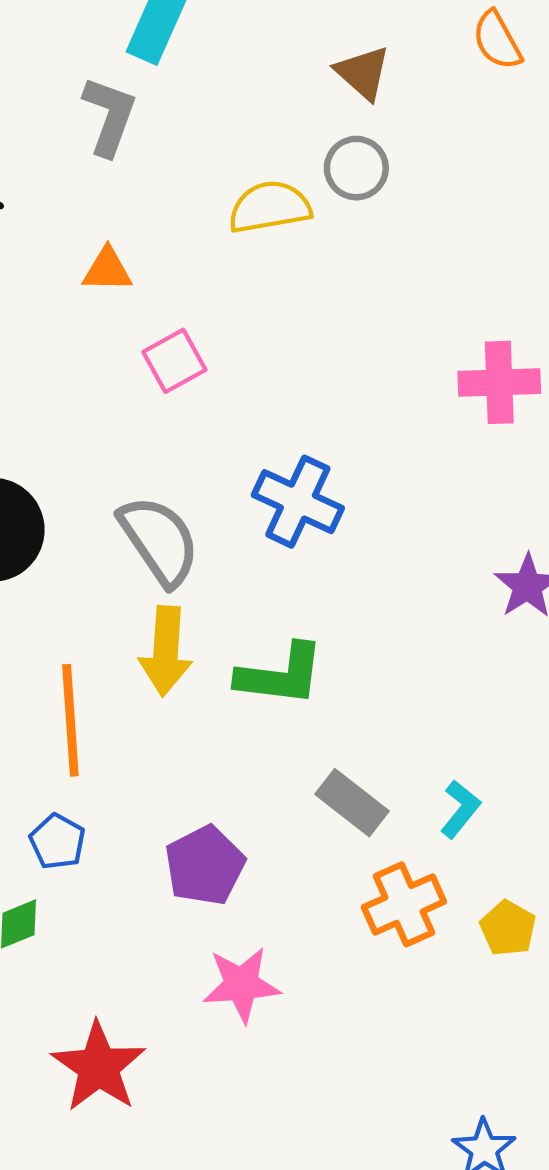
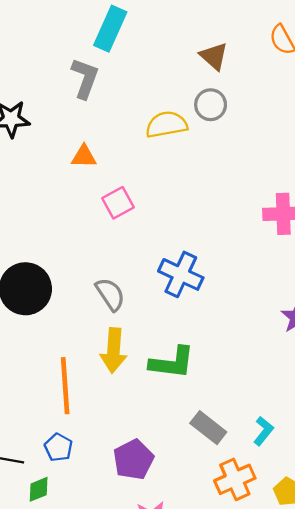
gray semicircle: (159, 541) -> (110, 294), size x0.7

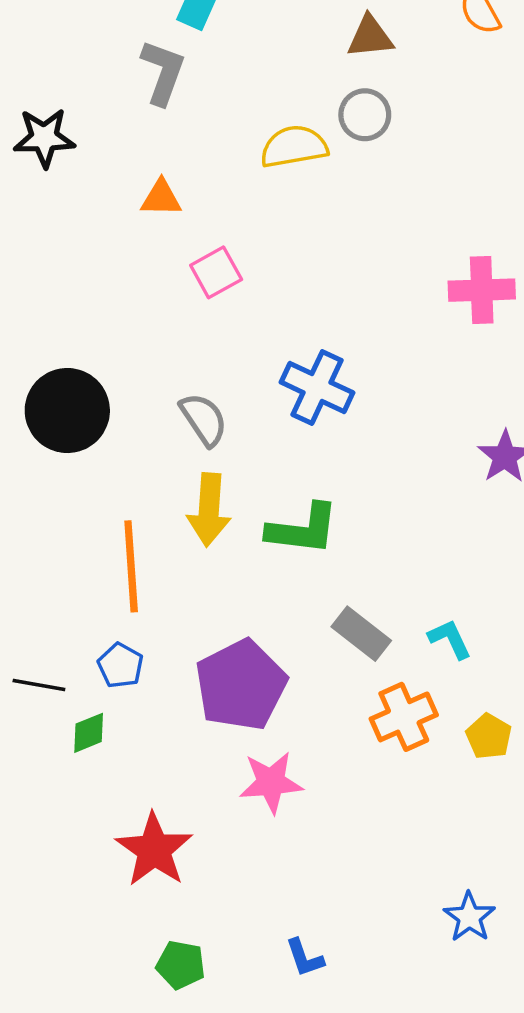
brown triangle: (214, 56) -> (370, 37), turned -48
cyan L-shape: (263, 431) -> (450, 639), turned -64
purple pentagon: (133, 460) -> (241, 685), size x1.4

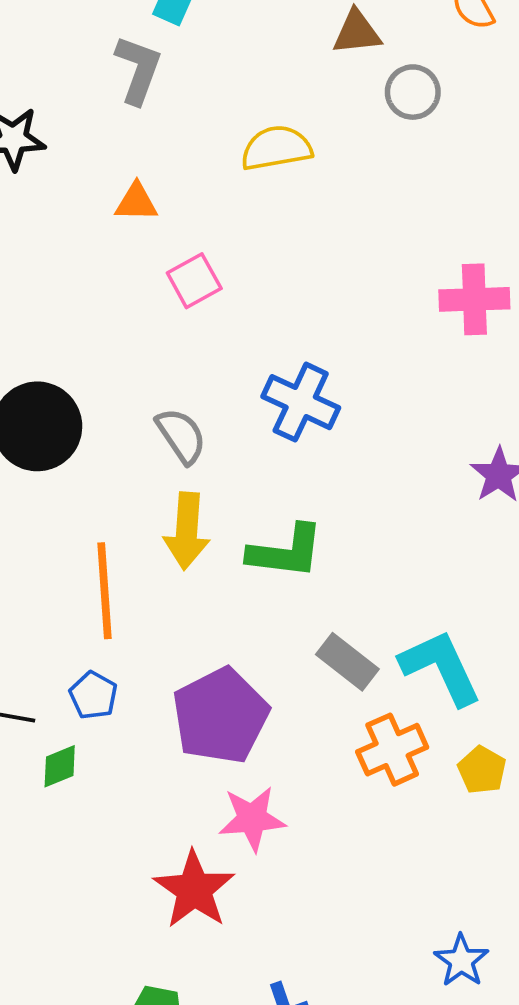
gray circle: (365, 115) -> (413, 92), moved
cyan L-shape: (450, 639) -> (441, 667), size x1.8
red star: (154, 850) -> (194, 890), moved

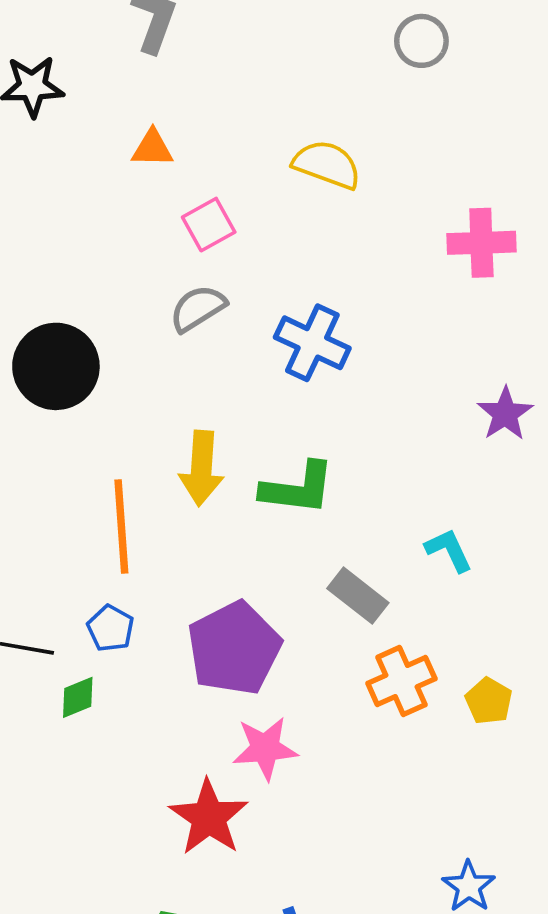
yellow semicircle: (276, 148) -> (327, 165), moved, turned 30
gray semicircle: (181, 436) -> (198, 308), moved, turned -88
cyan L-shape: (441, 667) -> (449, 550), moved, size x0.6

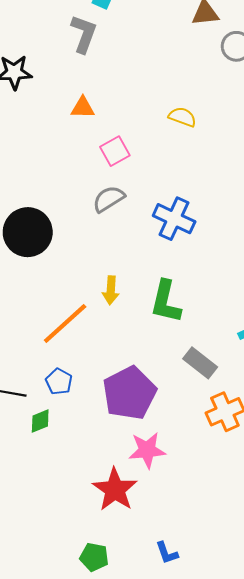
yellow semicircle: (327, 165) -> (182, 117), size x0.7
yellow arrow: (201, 468) -> (111, 290), size x0.7
green L-shape: (298, 488) -> (166, 302), turned 96
orange line: (121, 526) -> (65, 323), turned 52

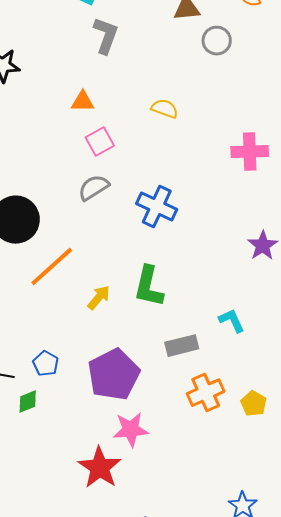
gray L-shape: (84, 34) -> (106, 36), moved
orange triangle: (83, 108) -> (83, 102), moved
yellow arrow: (111, 290) -> (99, 298), moved, turned -144
orange line: (65, 323) -> (52, 267), moved
gray rectangle: (200, 363) -> (182, 346), turned -52

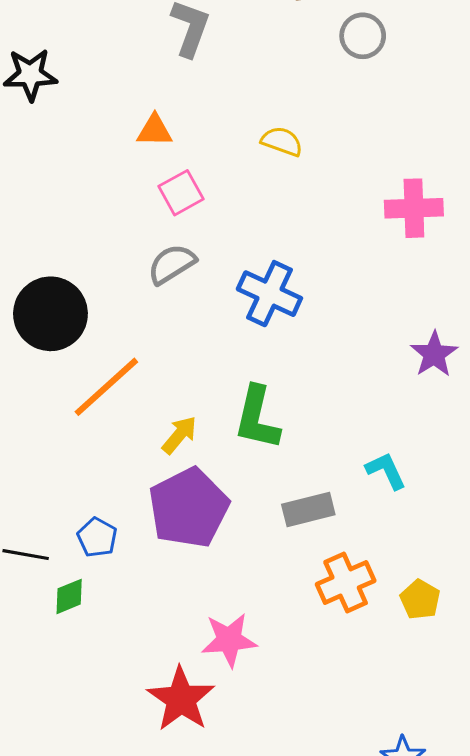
purple pentagon: (114, 375) -> (189, 508), moved

